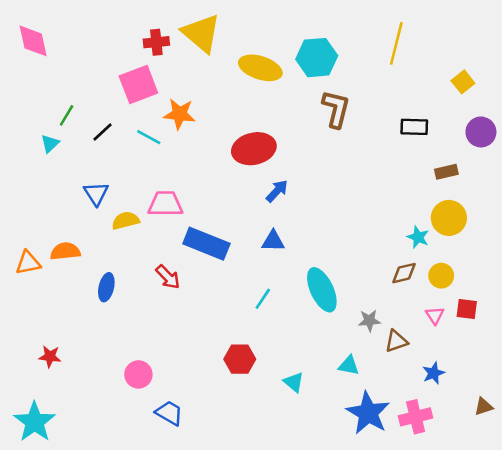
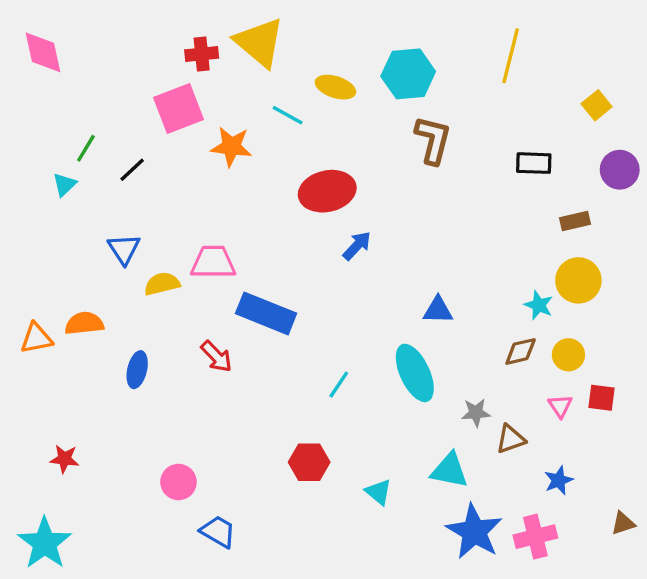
yellow ellipse: (260, 68) -> (335, 87), size x0.7
cyan line: (149, 137) -> (288, 115), moved
blue triangle: (273, 241) -> (438, 310), moved
cyan triangle: (349, 365) -> (449, 470), size x1.4

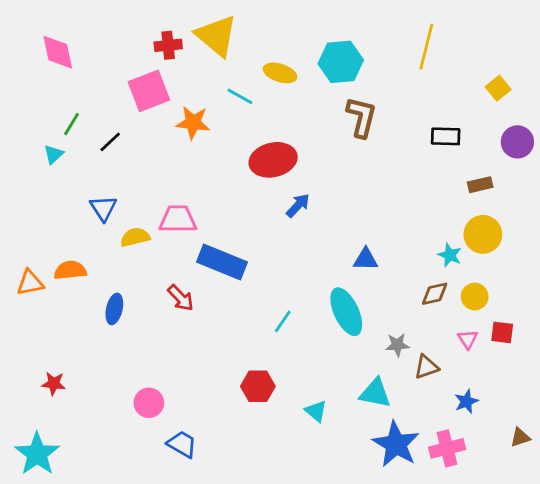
pink diamond: (43, 52) -> (58, 52), moved

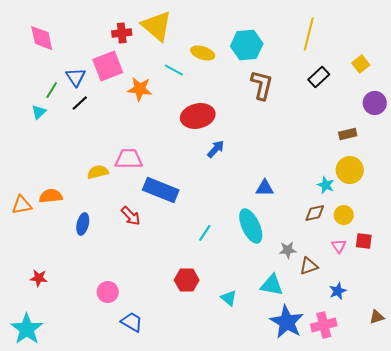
black rectangle: (446, 136) -> (319, 77), moved, turned -45
blue triangle: (103, 208) -> (76, 77), moved

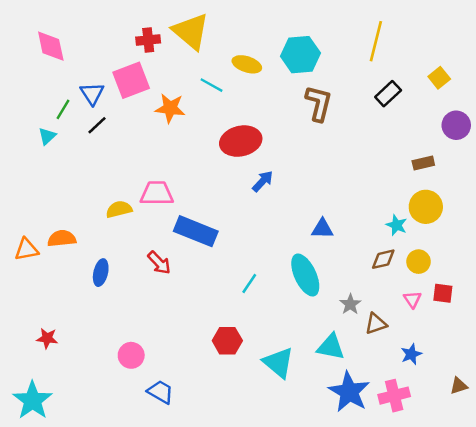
gray star: (288, 250) -> (350, 304), turned -30
cyan triangle: (229, 298) -> (278, 363), size x1.6

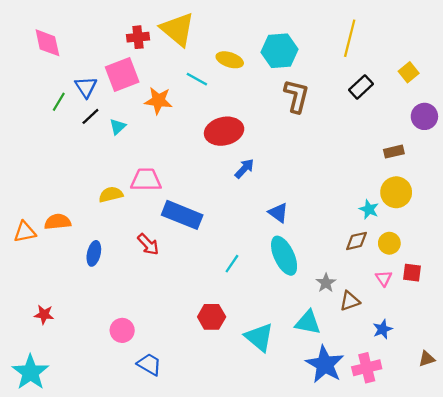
cyan triangle: (47, 136) -> (118, 127), moved
blue triangle: (322, 229) -> (278, 213), moved, turned 35

